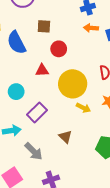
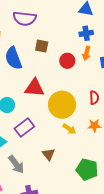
orange arrow: (91, 28) -> (87, 53), turned -88
red circle: (59, 49) -> (67, 61), moved
red triangle: (42, 70) -> (34, 88), size x1.5

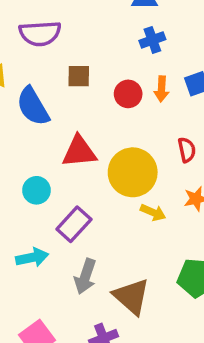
orange arrow: (87, 53) -> (162, 89), moved
brown triangle: (49, 154) -> (131, 297), moved, size x1.6
gray arrow: (16, 164) -> (85, 276), moved, turned 66

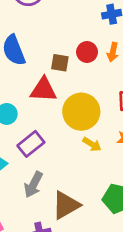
brown square: (79, 76) -> (60, 63), moved
brown triangle: (131, 297) -> (66, 205), turned 40

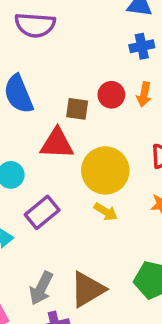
yellow arrow: (92, 144) -> (106, 212), moved
gray arrow: (33, 185) -> (41, 288), moved

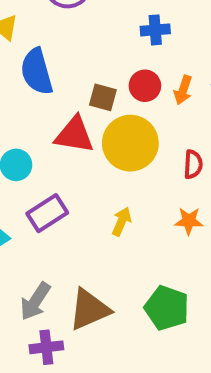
blue cross: (142, 46) -> (155, 30), moved
yellow circle: (105, 170) -> (130, 143), moved
yellow arrow: (106, 212) -> (122, 221), turned -105

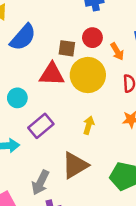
blue semicircle: (37, 72) -> (23, 37), turned -116
orange arrow: (183, 90) -> (117, 51), moved, turned -42
brown triangle: (89, 309) -> (75, 165), moved

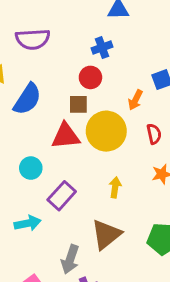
red circle: (92, 38) -> (90, 77), moved
orange arrow: (117, 51) -> (135, 100), turned 66

